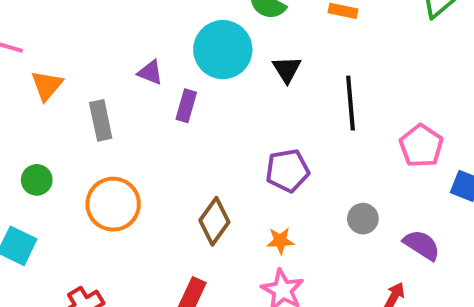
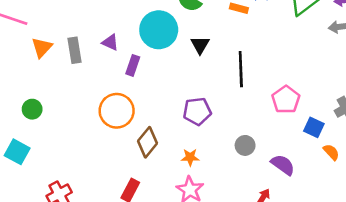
gray rectangle: (101, 120) -> (75, 50), moved
orange circle: (113, 204) -> (117, 111), moved

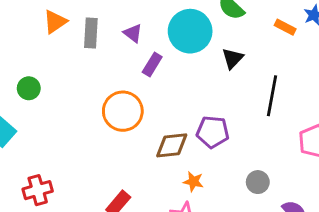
brown diamond: (147, 142) -> (172, 145), moved, turned 32

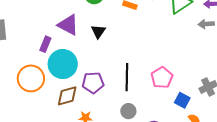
cyan circle: (190, 31) -> (63, 64), moved
purple triangle: (133, 33) -> (68, 25), moved, size x1.6
black line: (272, 96) -> (127, 77), moved

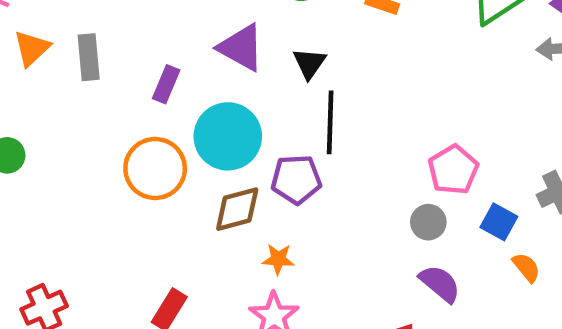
purple rectangle: (45, 44) -> (166, 84), moved
black line: (127, 77) -> (330, 122), moved
gray circle: (128, 111) -> (428, 222), moved

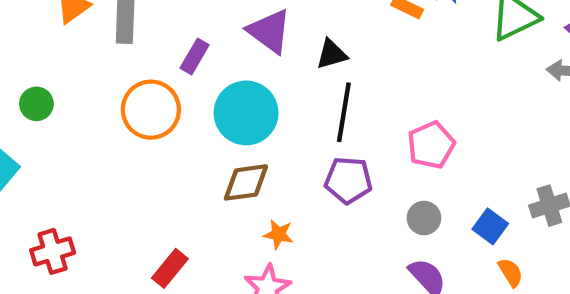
black triangle: (309, 63) -> (332, 54), turned 32
orange circle: (155, 168) -> (151, 110), moved
pink pentagon: (453, 170) -> (431, 145), moved
purple pentagon: (296, 179) -> (348, 180), moved

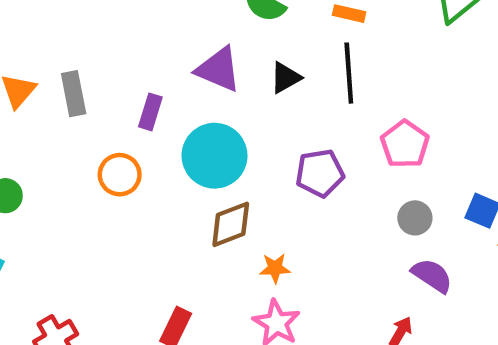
orange circle: (151, 110) -> (120, 175), size x0.7
black line: (344, 112) -> (349, 73), moved
purple pentagon: (348, 180) -> (320, 173), moved

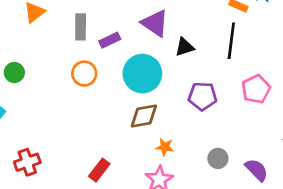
black triangle: (285, 78) -> (184, 47), moved
gray rectangle: (74, 94) -> (81, 27), moved
purple rectangle: (150, 112) -> (110, 40), turned 36
gray circle: (415, 218) -> (218, 158), moved

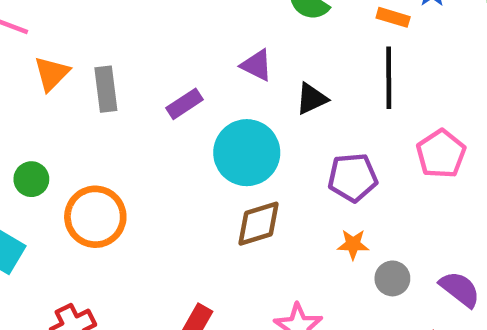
purple triangle: (155, 23) -> (257, 65), size x0.7
gray rectangle: (81, 27) -> (106, 89), moved
orange circle: (84, 74) -> (95, 217), moved, size x1.4
orange star: (165, 147) -> (353, 244), moved

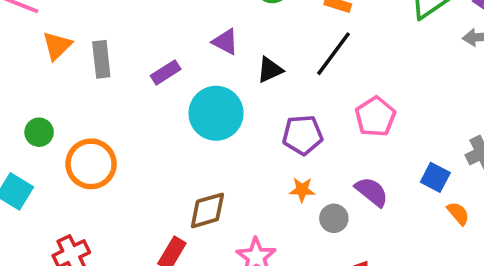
black line: (389, 78) -> (333, 54), turned 36
brown diamond: (259, 224) -> (207, 210), moved
purple semicircle: (460, 289) -> (372, 192), moved

